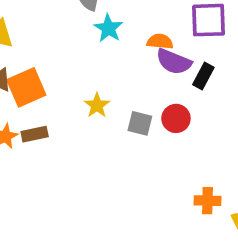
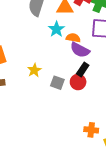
cyan star: (108, 28) -> (56, 29), moved
black rectangle: (203, 76) -> (83, 69), moved

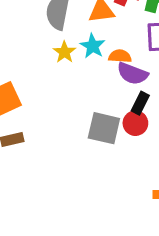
yellow star: (34, 70) -> (64, 52), moved
gray square: (57, 83) -> (104, 128), size x1.5

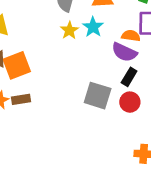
orange semicircle: (120, 56) -> (131, 36), moved
red circle: (135, 123) -> (130, 102), moved

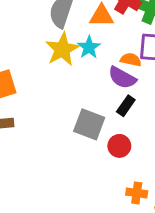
yellow star: (69, 30) -> (62, 49), size x1.6
red circle: (130, 102) -> (119, 146), moved

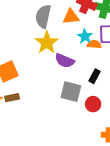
cyan star: (89, 47) -> (85, 36), moved
purple semicircle: (122, 78) -> (65, 61), moved

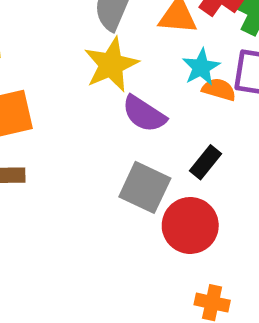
red circle: (93, 104) -> (190, 225), size x1.5

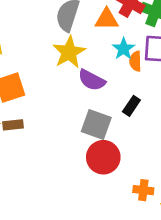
orange semicircle: (219, 89) -> (135, 61), turned -102
red circle: (190, 225) -> (103, 157), moved

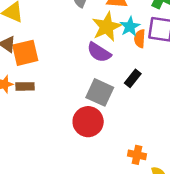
yellow star: (69, 52) -> (107, 27), moved
red circle: (103, 157) -> (88, 122), moved

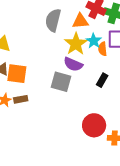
orange square: (25, 53) -> (17, 74), turned 30
gray square: (100, 92) -> (61, 82), moved
red circle: (88, 122) -> (94, 125), moved

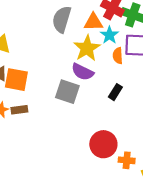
cyan star: (94, 41) -> (109, 35), moved

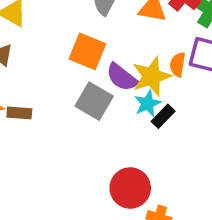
cyan star: (109, 35) -> (148, 104), moved
yellow star: (87, 48) -> (151, 76), moved
orange square: (16, 80) -> (87, 51), moved

